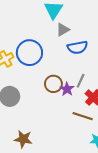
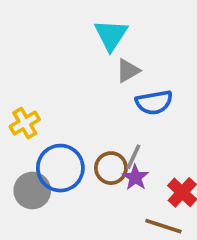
blue circle: (29, 53) -> (60, 168), moved
gray line: (81, 81) -> (133, 157), moved

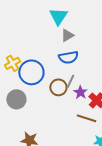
blue semicircle: (154, 102) -> (68, 57), moved
blue circle: (60, 168) -> (31, 72), moved
purple star: (135, 177) -> (80, 92), moved

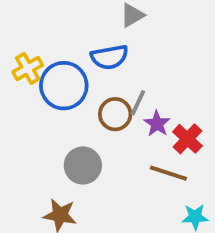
blue semicircle: (68, 57) -> (109, 57), moved
gray circle: (16, 99) -> (83, 166), moved

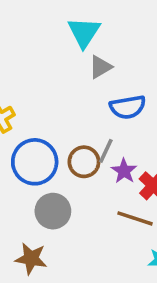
blue semicircle: (109, 57) -> (128, 107), moved
blue circle: (64, 86) -> (35, 162), moved

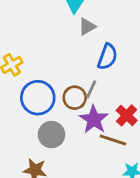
blue semicircle: (128, 107) -> (107, 57), turned -60
purple star: (124, 171) -> (94, 120), moved, size x1.5

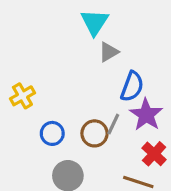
blue circle: (38, 98) -> (52, 133), size x0.6
purple star: (94, 120) -> (146, 115), moved

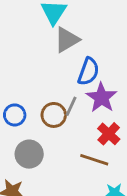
gray triangle: (109, 52) -> (67, 40), size x1.4

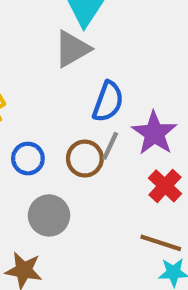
gray triangle: (67, 40) -> (72, 49), moved
blue semicircle: (88, 72) -> (108, 102), moved
brown line: (94, 160) -> (161, 243), moved

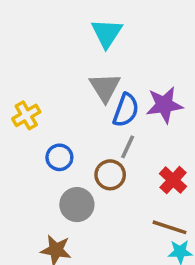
gray triangle: (72, 49) -> (105, 87), moved, turned -32
purple star: (154, 133) -> (164, 105), moved, turned 30
brown circle: (85, 159) -> (110, 175), moved

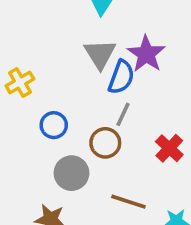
purple star: (164, 105) -> (146, 54), moved, turned -30
brown line: (170, 227) -> (128, 202), moved

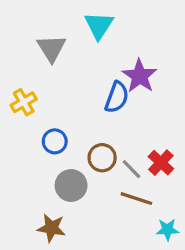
gray triangle: (100, 54) -> (51, 48), moved
gray line: (123, 114) -> (131, 169), moved, turned -70
brown line: (128, 202) -> (136, 199), moved

